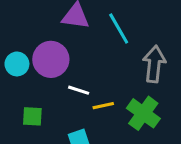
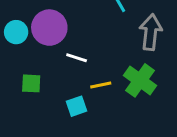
yellow line: (103, 106) -> (101, 85), moved

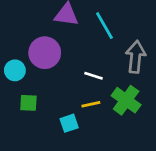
cyan circle: (16, 32) -> (15, 70), moved
white line: (77, 58) -> (94, 76), moved

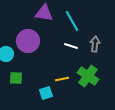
gray arrow: (136, 57) -> (95, 44), size x0.7
white line: (94, 76) -> (71, 46), moved

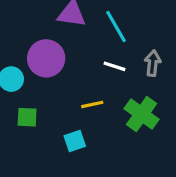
yellow line: (62, 79) -> (92, 104), moved

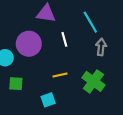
cyan line: (116, 27) -> (90, 22), moved
white line: (115, 66) -> (64, 39), moved, turned 56

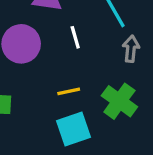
cyan square: (48, 100) -> (74, 129), moved, size x1.5

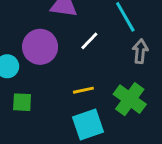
white line: (75, 37) -> (89, 41), turned 60

